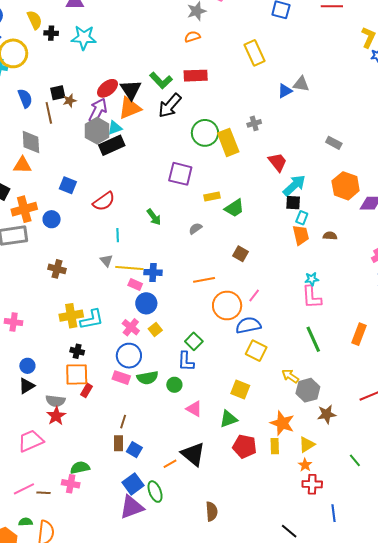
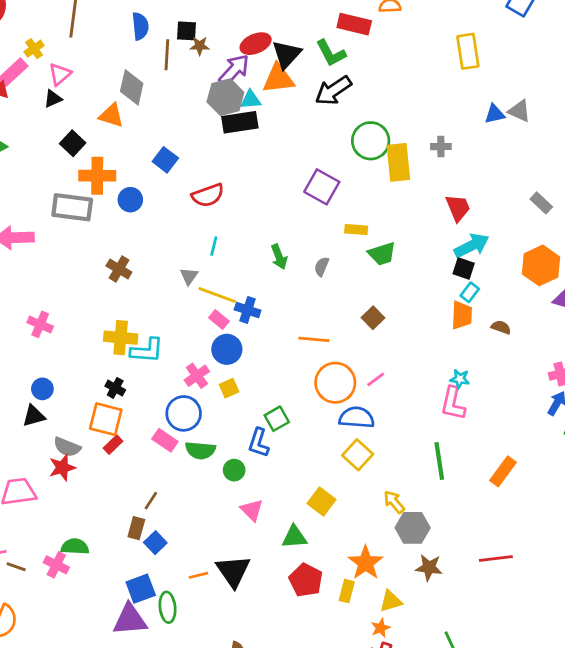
red rectangle: (196, 76) -> (354, 24), moved
green arrow: (154, 217) -> (279, 257), moved
gray semicircle: (195, 229) -> (322, 267), turned -48

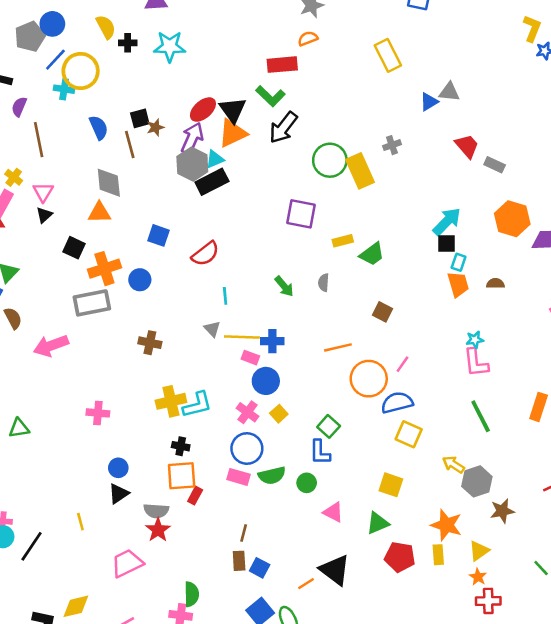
red trapezoid: (458, 208) -> (467, 146), moved
green semicircle: (75, 547) -> (191, 594), turned 105

